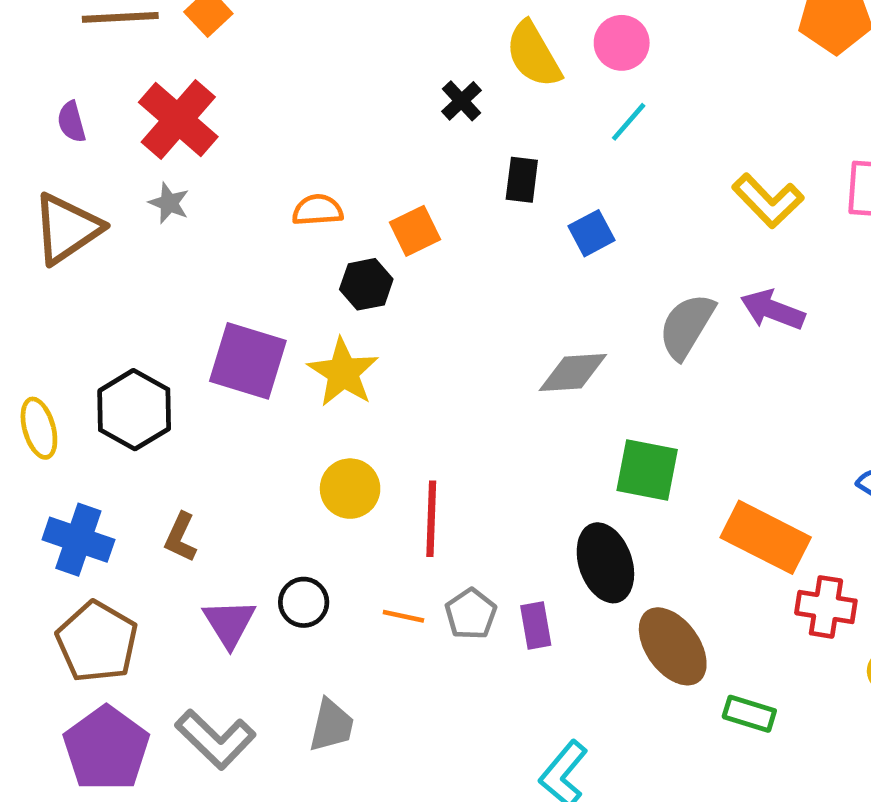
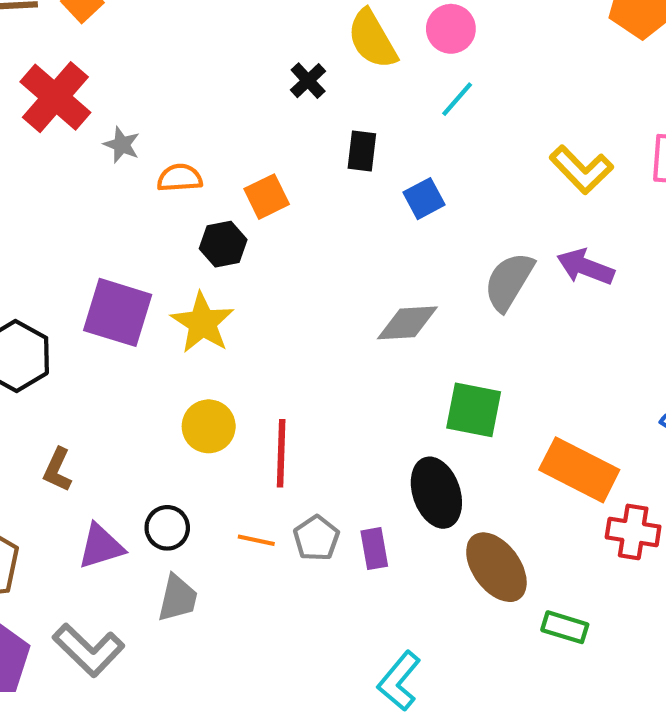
gray star: (169, 203) -> (122, 145), moved
purple triangle: (229, 623) -> (101, 546), turned 45
gray trapezoid: (331, 725) -> (178, 598), moved

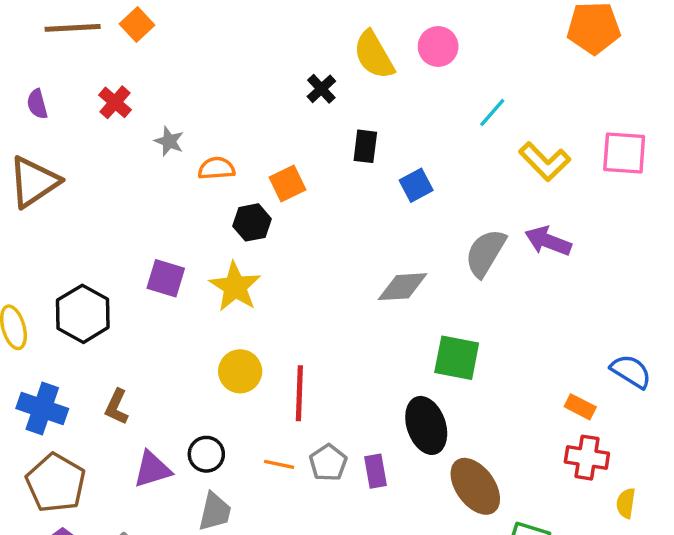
red cross: (55, 97) -> (115, 102), size x0.6
cyan line: (457, 99) -> (492, 112), moved
purple square: (118, 312) -> (166, 278), size x0.7
orange rectangle: (579, 470) -> (580, 407), moved, size x0.5

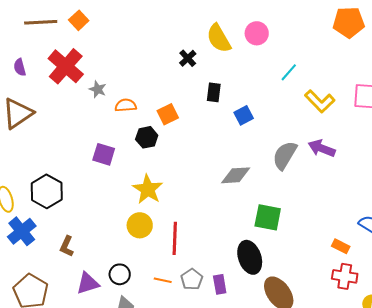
red cross: (115, 102) -> (66, 66), size x1.8
purple square: (166, 278) -> (104, 154), moved
yellow star: (235, 287) -> (148, 189), moved
blue cross: (42, 409) -> (22, 231), moved, turned 32

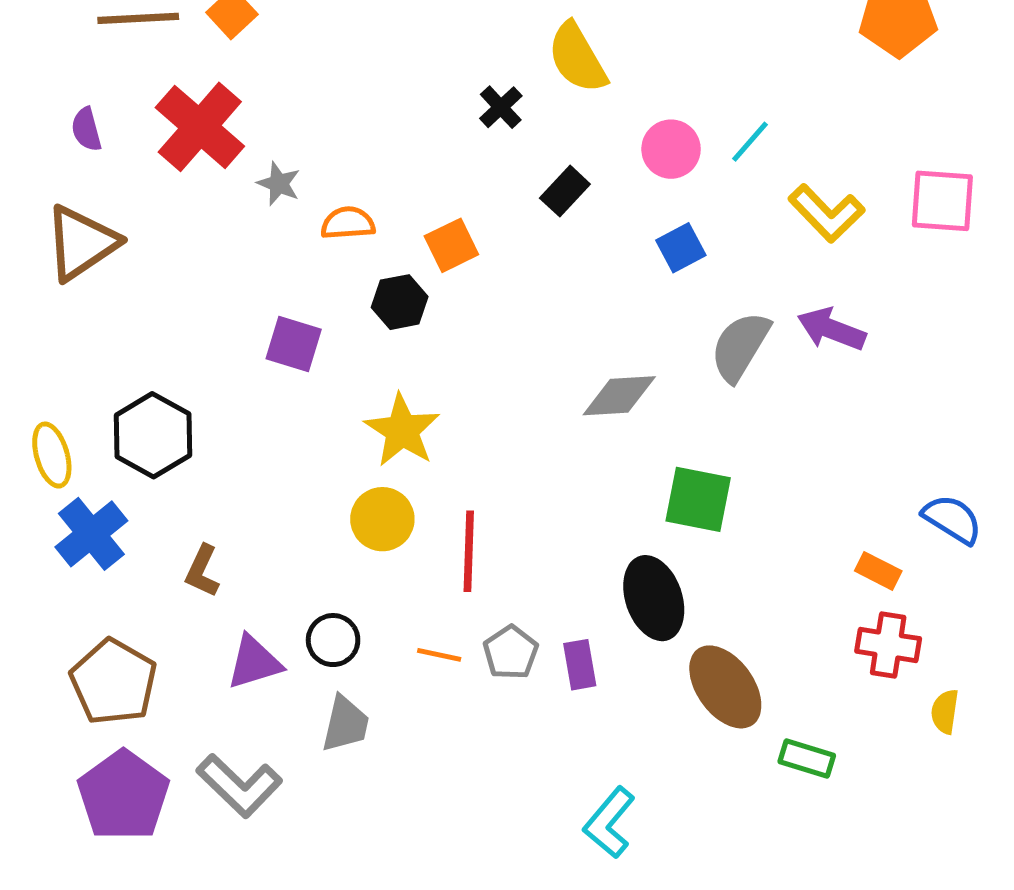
pink circle: (257, 33) -> (671, 149), moved
black rectangle: (214, 92) -> (565, 191), turned 36
blue square: (244, 115) -> (681, 248), moved

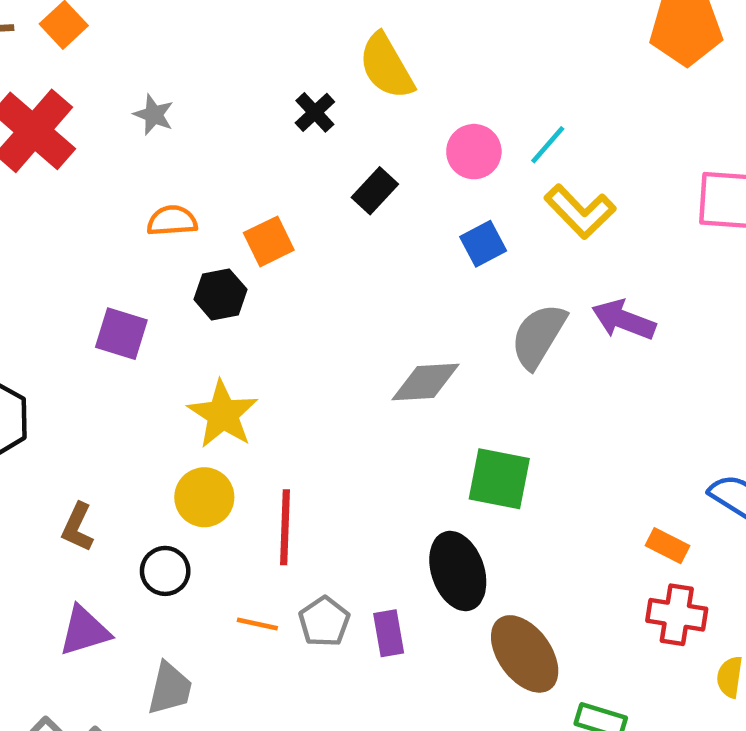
gray star: (279, 184) -> (154, 115), moved
yellow L-shape: (826, 213) -> (580, 211), moved
brown L-shape: (202, 571) -> (78, 527), moved
black circle: (333, 640) -> (165, 571), moved

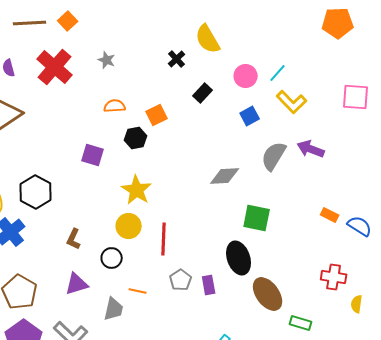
orange rectangle: (668, 546) -> (330, 215), moved
orange line: (257, 624) -> (138, 291), moved

